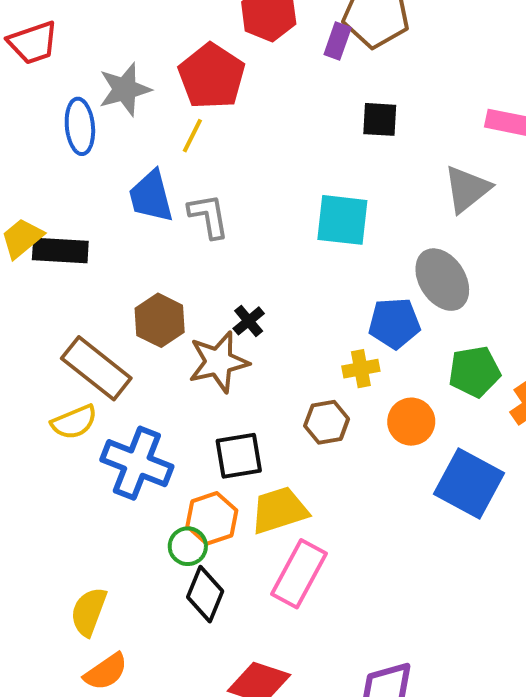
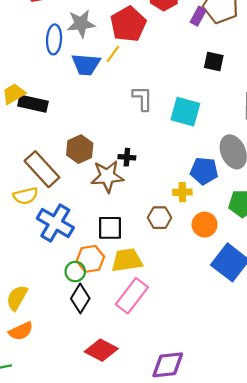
blue trapezoid: (151, 196) -> (86, 64), moved, turned -80
gray L-shape: (209, 216) -> (143, 98), moved
black cross: (249, 321) -> (127, 157), turned 35

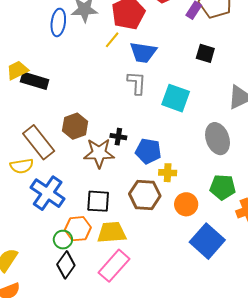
blue trapezoid: (86, 64) -> (143, 52), moved
blue pentagon: (204, 171) -> (148, 151), moved
brown hexagon: (160, 218) -> (145, 195), size x1.4

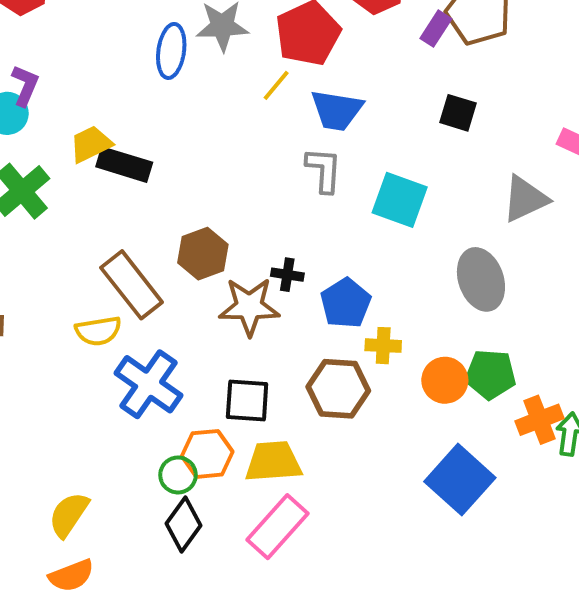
blue pentagon: (148, 151) -> (346, 303), turned 30
orange circle: (186, 204) -> (445, 380), moved

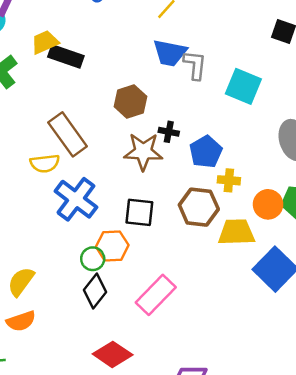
blue trapezoid: (337, 110) -> (170, 53), moved
brown hexagon: (203, 254) -> (130, 101), moved
yellow trapezoid: (273, 462) -> (236, 232), moved

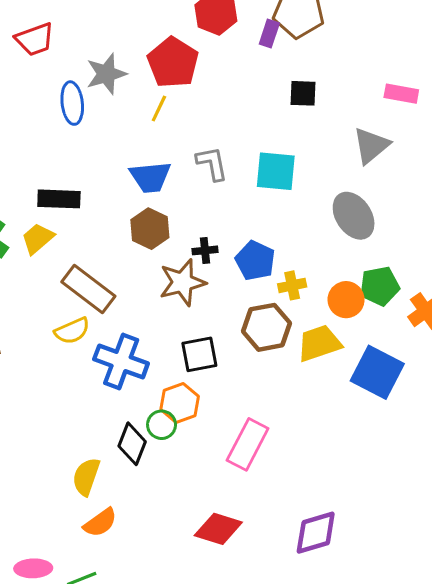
yellow trapezoid: (45, 42) -> (38, 238), moved
blue trapezoid: (170, 53) -> (150, 177), moved
black diamond: (95, 291) -> (132, 444), moved

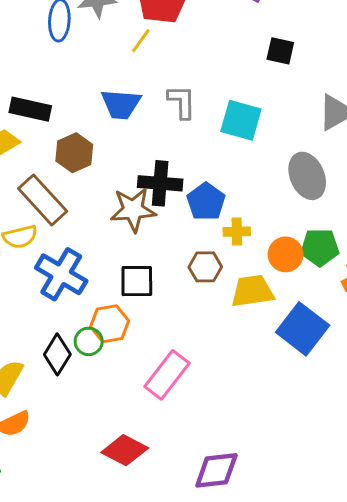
brown hexagon: (150, 229) -> (74, 153), moved
black cross: (205, 250) -> (160, 183), size x1.8
brown hexagon: (267, 327) -> (205, 267), size x0.7

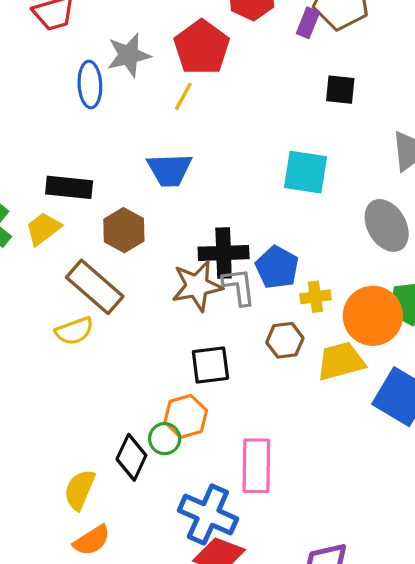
gray L-shape: (182, 102) -> (239, 287), moved
orange circle: (286, 254) -> (373, 316), size x1.5
blue cross: (61, 274) -> (208, 515), moved
pink rectangle: (167, 375) -> (256, 466), turned -30

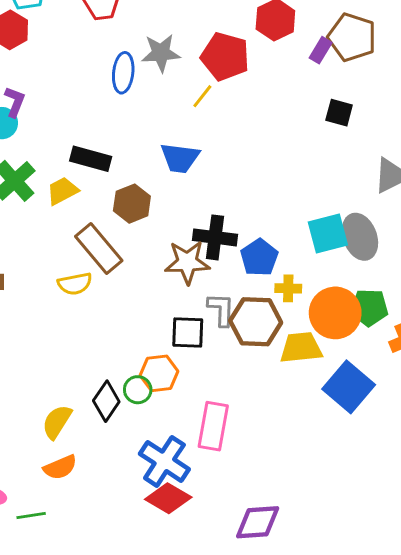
red pentagon: (202, 47) -> (225, 57), turned -30
cyan square: (305, 172) -> (328, 233), moved, turned -33
gray L-shape: (239, 287) -> (221, 309), moved
brown hexagon: (285, 340) -> (256, 322), size x1.6

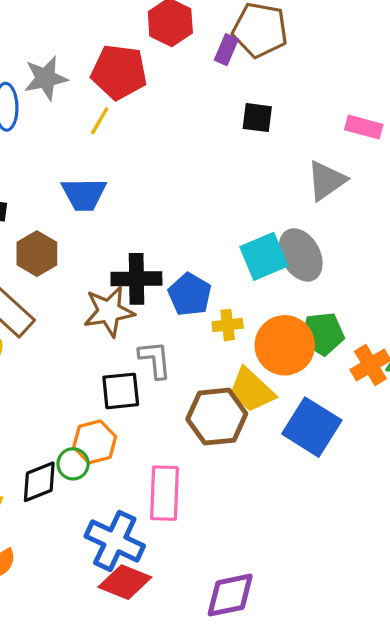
brown hexagon: (256, 322) -> (217, 417), moved
yellow trapezoid: (301, 348) -> (252, 390), turned -123
black diamond: (106, 401) -> (39, 482), turned 42

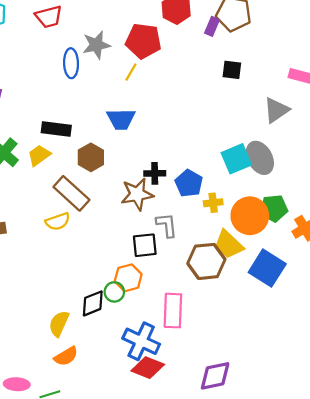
black cross: (136, 279) -> (155, 173), size x0.7

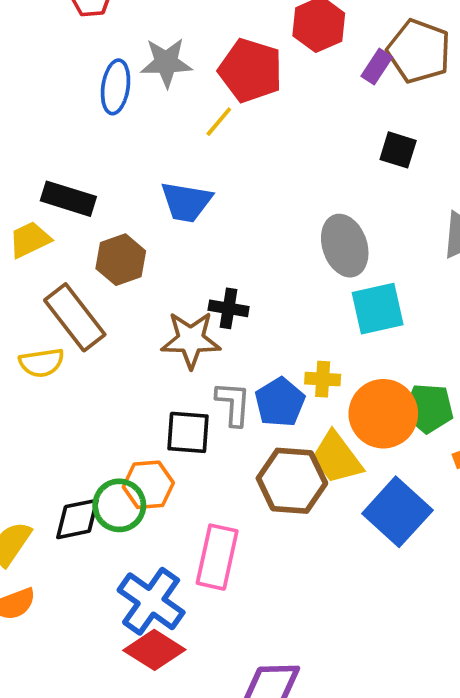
gray ellipse: (260, 158) -> (345, 246), moved
blue pentagon: (189, 183) -> (280, 402), moved
green circle: (114, 292) -> (119, 505), size x1.4

